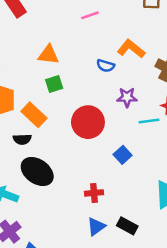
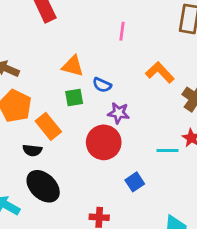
pink line: (90, 15) -> (122, 31), turned -72
blue semicircle: (106, 66) -> (102, 85), moved
purple star: (127, 97) -> (119, 113), moved

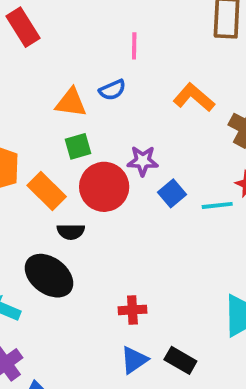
blue semicircle: (102, 85) -> (112, 90), moved, turned -42
red circle: (104, 142) -> (104, 187), moved
black semicircle: (32, 150) -> (71, 232), moved
blue square: (135, 182) -> (172, 193), moved

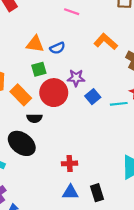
pink line: (134, 46) -> (72, 12), turned -72
blue semicircle: (112, 90) -> (57, 48), moved
blue triangle: (134, 360) -> (70, 192), turned 35
black rectangle: (180, 360) -> (97, 193), turned 42

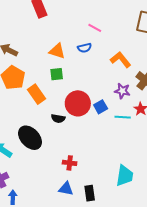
blue semicircle: (57, 48) -> (85, 48), moved
purple star: (76, 78) -> (122, 91), moved
red circle: (54, 93) -> (78, 103), moved
black semicircle: (34, 118) -> (58, 118), moved

